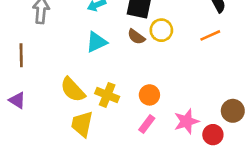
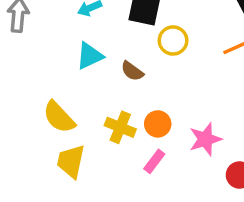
brown semicircle: (136, 37) -> (132, 71), moved
yellow cross: (107, 95) -> (120, 127), moved
pink star: (186, 121) -> (205, 139), moved

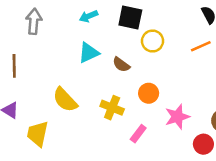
orange circle: (158, 124) -> (149, 93), moved
yellow trapezoid: (71, 161) -> (38, 134), moved

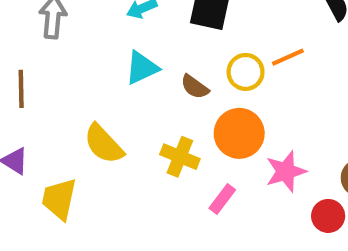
yellow circle: (153, 41) -> (246, 72), moved
orange line: (201, 46) -> (288, 57), moved
orange circle: (149, 93) -> (239, 133), size x1.5

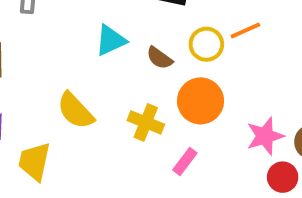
pink star: (286, 171) -> (265, 136), moved

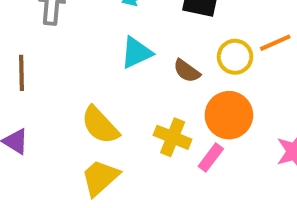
yellow trapezoid: (34, 161) -> (100, 178), moved, turned 36
pink rectangle: (185, 161) -> (211, 157), moved

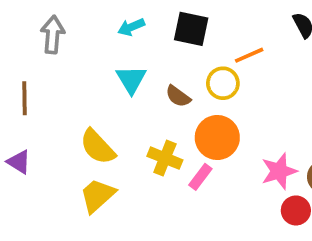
orange line: (275, 43) -> (249, 55), moved
cyan triangle: (136, 53) -> (131, 79), turned -36

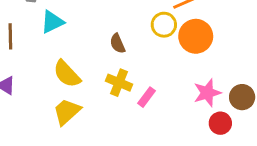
cyan triangle: (131, 79) -> (52, 22), moved, turned 35
brown semicircle: (178, 96) -> (118, 44), moved, turned 30
orange circle: (217, 137) -> (196, 36), moved

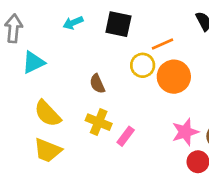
yellow trapezoid: (67, 112) -> (48, 150), turned -116

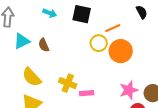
cyan arrow: (73, 23) -> (50, 13), turned -136
brown semicircle: (97, 84) -> (44, 45), moved
pink rectangle: (126, 136) -> (87, 93), turned 48

